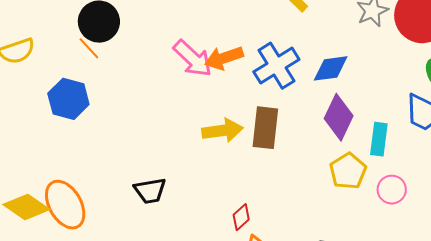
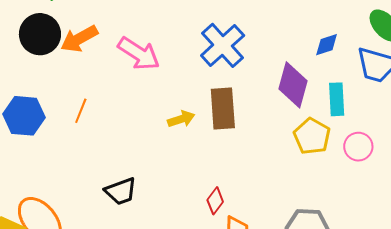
orange line: (89, 48) -> (81, 111), moved, turned 75
orange arrow: (224, 58) -> (79, 39), moved
blue diamond: (331, 68) -> (327, 45), moved, size x0.7
yellow arrow: (222, 131) -> (181, 119), size x0.7

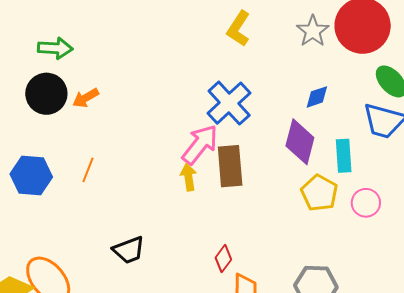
orange arrow: (79, 39) -> (86, 98), size x0.7
blue diamond: (327, 45) -> (317, 97), moved
pink arrow: (139, 54) -> (200, 145), moved, turned -84
yellow arrow: (181, 119) -> (188, 177), turned -80

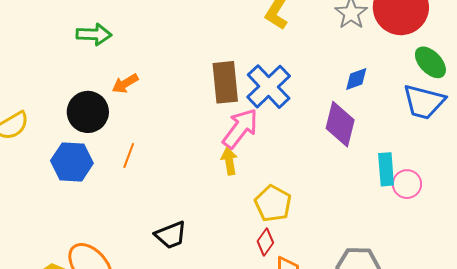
black circle: (46, 94) -> (88, 112), moved
cyan rectangle: (344, 156) -> (386, 169), moved
brown rectangle: (230, 166) -> (225, 82), moved
yellow pentagon: (319, 193) -> (273, 204), moved

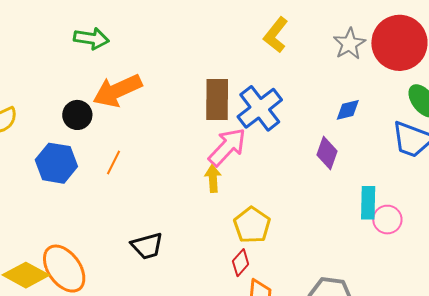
orange arrow: (125, 84) -> (117, 91), size x1.8
black circle: (88, 112) -> (77, 115), size x0.7
purple diamond: (340, 124) -> (327, 153), size x0.7

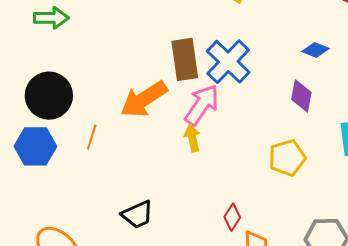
orange arrow: (117, 91) -> (144, 99), moved
blue diamond: (348, 110) -> (315, 50), turned 44
black circle: (77, 115) -> (49, 96), size x1.6
yellow pentagon: (252, 225) -> (287, 158), moved, turned 30

